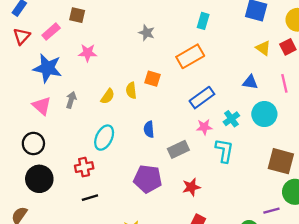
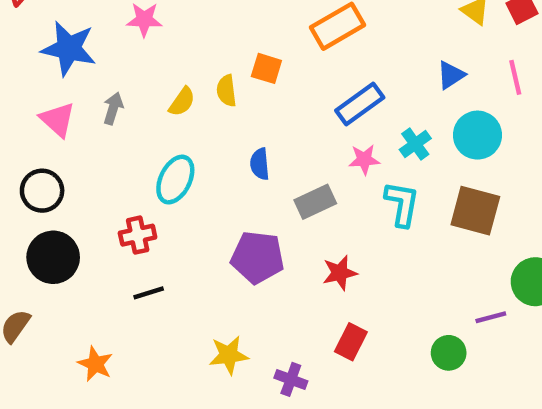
blue triangle: (250, 82) -> (451, 75), turned -42
brown square: (281, 161) -> (475, 211), moved

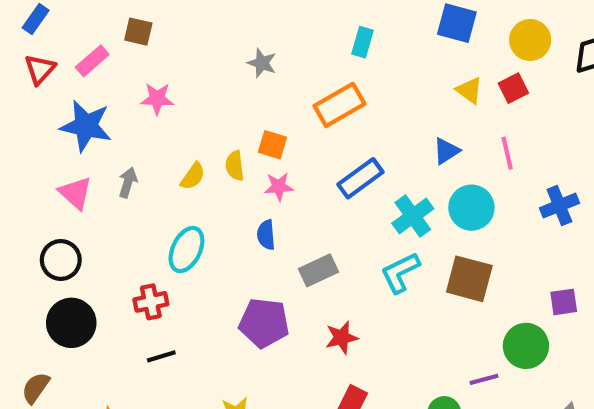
cyan cross: (415, 144) -> (413, 216), size x1.4
pink star: (364, 160) -> (279, 187), moved
cyan L-shape: (402, 204) -> (400, 273), turned -126

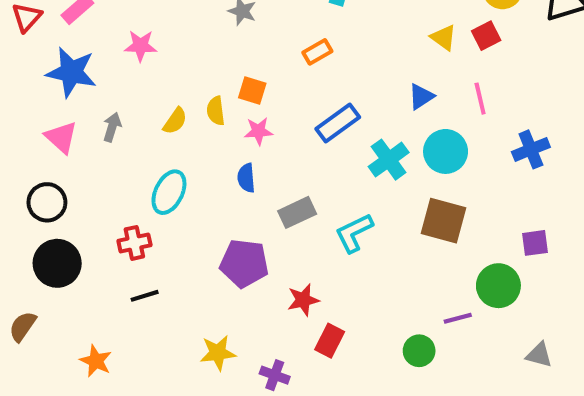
orange rectangle: (339, 105) -> (317, 52), size x0.6
cyan L-shape: (400, 273) -> (354, 233), moved
red star: (342, 338) -> (303, 300), moved

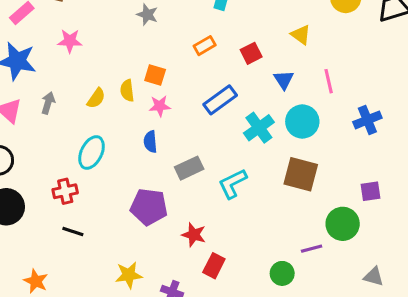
red square: (486, 36) -> (251, 53), moved
blue triangle: (421, 97) -> (284, 80), turned -30
black line: (145, 296) -> (73, 232), turned 35
red star: (303, 300) -> (194, 235), turned 30

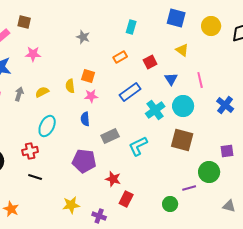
yellow semicircle: (96, 98) -> (42, 92), moved, turned -152
blue cross: (367, 120) -> (225, 105), turned -30

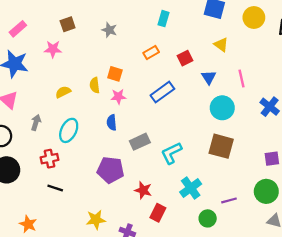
brown square: (24, 22) -> (68, 24), moved, turned -32
gray arrow: (19, 94) -> (36, 122), moved
cyan cross: (155, 110) -> (191, 188), moved
green circle: (209, 172) -> (266, 191), moved

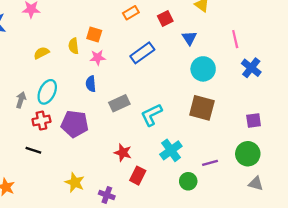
pink line: (241, 78) -> (235, 39), moved
gray arrow: (36, 122) -> (21, 100), moved
red cross: (49, 159) -> (41, 121), moved
purple pentagon: (110, 170) -> (75, 124), moved
yellow star: (96, 220) -> (75, 182), turned 30

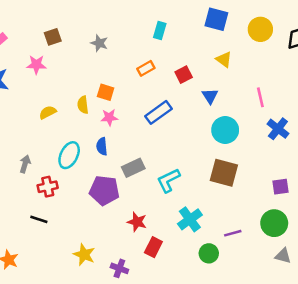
cyan ellipse: (47, 92) -> (69, 155), moved
purple pentagon: (75, 124) -> (104, 190), moved

